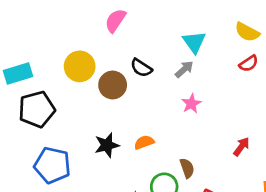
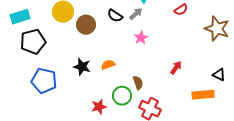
black semicircle: (141, 68) -> (115, 16), moved
black star: (107, 145) -> (82, 67), turned 30

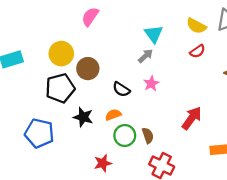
black semicircle: (115, 16) -> (121, 89), moved
black pentagon: (33, 42) -> (60, 88), moved
red arrow: (176, 68) -> (192, 118), size x1.5
green circle: (122, 96) -> (125, 136), moved

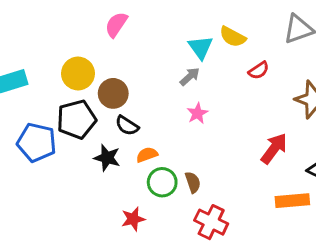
yellow semicircle: (196, 26) -> (233, 37), moved
black semicircle: (121, 89) -> (127, 126), moved
red arrow: (192, 118) -> (274, 149), moved
blue pentagon: (39, 133) -> (37, 142), moved

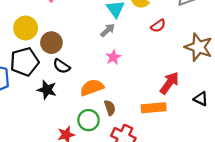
orange semicircle: (147, 155) -> (92, 88), moved, size x1.5
green circle: (162, 182) -> (89, 120), moved
orange rectangle: (292, 201) -> (154, 108), moved

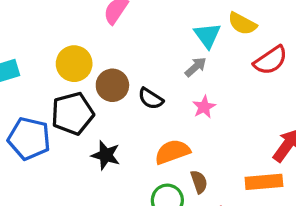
red semicircle: (158, 26) -> (271, 60), size x1.5
black semicircle: (62, 66) -> (151, 99), moved

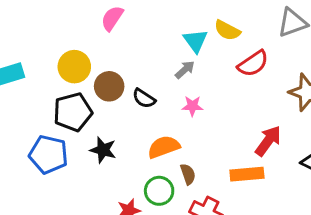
pink star: (204, 107) -> (192, 106), turned 30
blue pentagon: (29, 139) -> (49, 154), moved

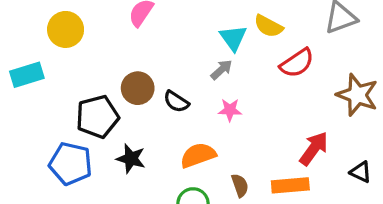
yellow circle: (74, 67) -> (66, 29), moved
brown semicircle: (188, 174) -> (240, 185), moved

